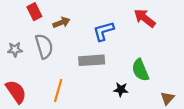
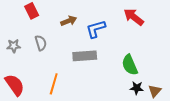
brown arrow: (61, 22) -> (69, 21), moved
gray semicircle: (44, 46) -> (41, 43), size x0.7
black star: (121, 90) -> (137, 88), moved

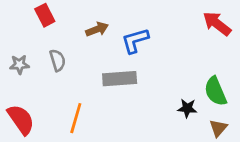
red arrow: (134, 17) -> (217, 24), moved
green semicircle: (130, 65) -> (215, 91), moved
black star: (137, 88) -> (187, 108), moved

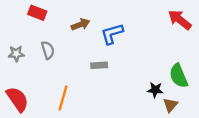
red rectangle: (45, 15) -> (37, 13), turned -42
gray rectangle: (120, 79) -> (99, 65), size x0.6
brown triangle: (218, 128) -> (170, 105), moved

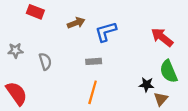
red arrow: (180, 20) -> (162, 37), moved
gray semicircle: (48, 50) -> (45, 61), moved
orange line: (63, 98) -> (93, 92), moved

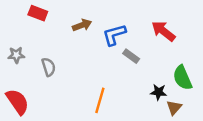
red arrow: (162, 37) -> (163, 31), moved
gray rectangle: (94, 61) -> (131, 56), moved, turned 40

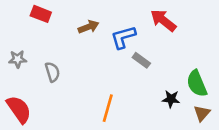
red arrow: (163, 31) -> (163, 20), moved
brown triangle: (174, 108) -> (202, 113), moved

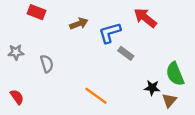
orange line: (108, 108) -> (96, 96), turned -70
red semicircle: (19, 109) -> (17, 97), size x0.6
brown triangle: (202, 113) -> (169, 100), moved

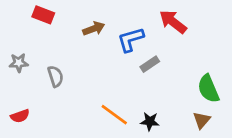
gray rectangle: (126, 53) -> (150, 64), turned -70
black star: (152, 88) -> (150, 121), moved
red semicircle: (17, 97) -> (20, 116), turned 105

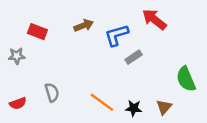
red rectangle: (43, 15) -> (37, 32), moved
gray semicircle: (56, 76) -> (52, 92), moved
brown triangle: (202, 120) -> (164, 107), moved

